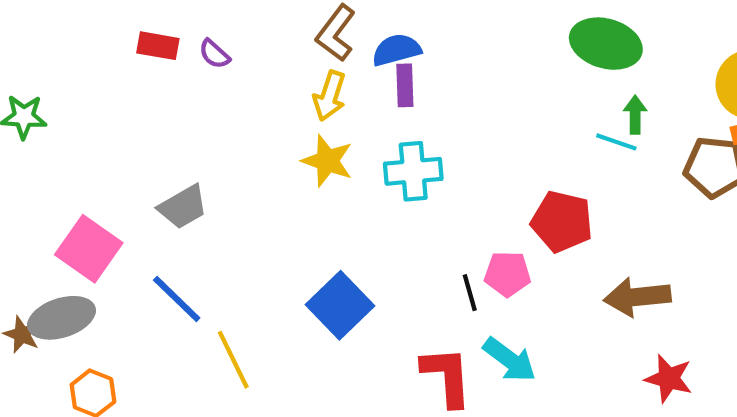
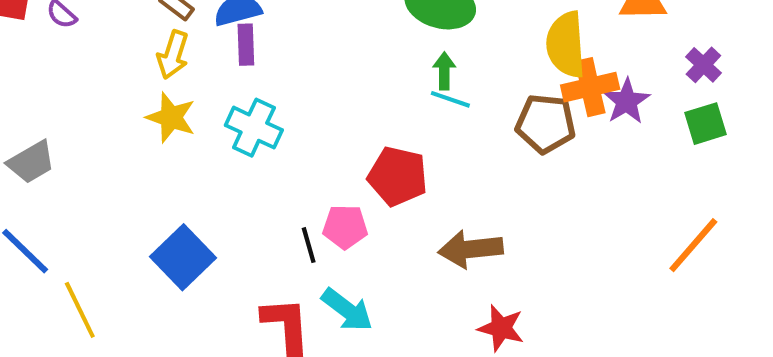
green arrow: (635, 115) -> (444, 71), moved
cyan cross: (413, 171) -> (254, 128), turned 30

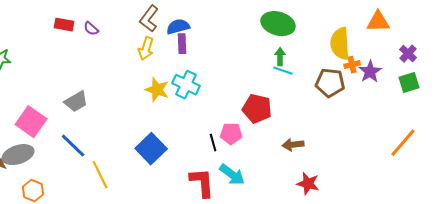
orange cross: (590, 87) -> (352, 65), size x0.6
yellow star: (171, 117) -> (157, 90), moved
brown arrow: (471, 249) -> (293, 145), size x0.7

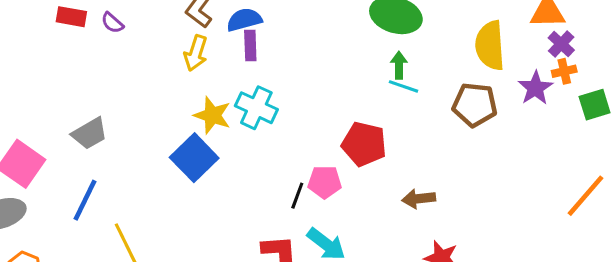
purple cross: (408, 54) -> (561, 44), moved
orange cross: (352, 65) -> (564, 71), moved
black line: (213, 143) -> (297, 196), turned 36
blue line: (73, 146) -> (85, 200), turned 72
blue square: (151, 149) -> (194, 158), moved

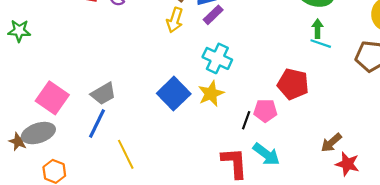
purple rectangle: (250, 45) -> (213, 15), turned 48
yellow star: (212, 115) -> (211, 94), moved, turned 30
gray trapezoid: (90, 133) -> (103, 94), moved
brown arrow: (419, 199) -> (331, 143), moved, turned -35

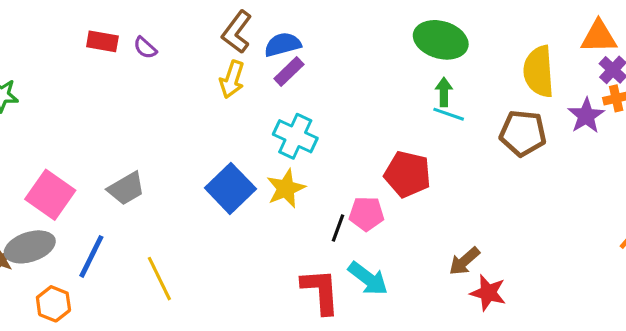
blue line: (97, 123) -> (91, 256), moved

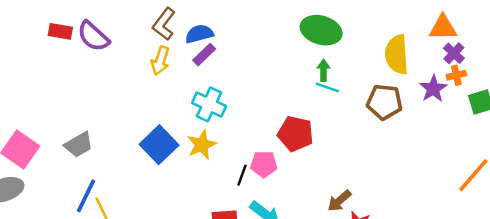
purple semicircle: (145, 48) -> (93, 36), size x1.8
blue line: (91, 256) -> (86, 196), moved

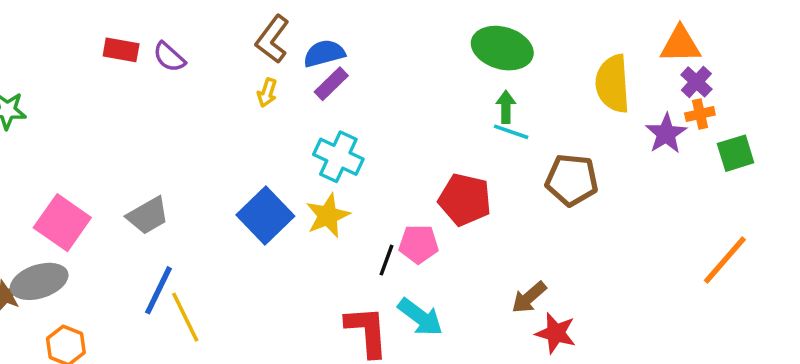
purple semicircle: (93, 36) -> (169, 57), size x0.7
yellow arrow: (160, 61) -> (267, 93), size x0.7
brown pentagon: (384, 102) -> (572, 180), moved

